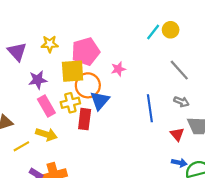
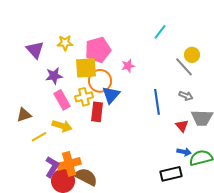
yellow circle: (171, 30) -> (192, 55), moved

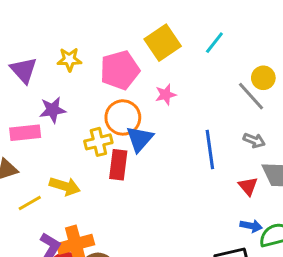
yellow square: (86, 68) -> (163, 43), moved, turned -30
pink rectangle: (62, 100) -> (25, 133), moved, turned -66

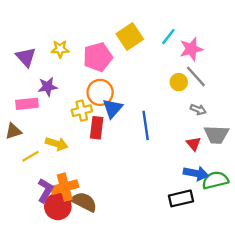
yellow circle: (263, 78) -> (179, 82), moved
pink star: (166, 95) -> (191, 49), moved, size x1.5
blue line: (210, 150) -> (146, 125), moved
blue arrow: (251, 226) -> (196, 173), size x1.5

